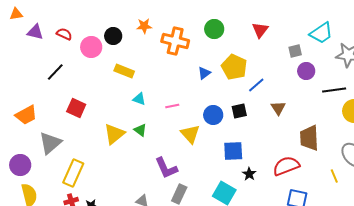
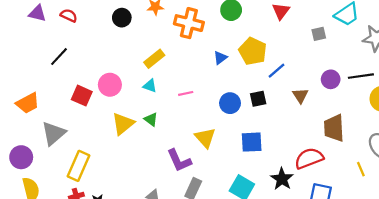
pink circle: (91, 47) -> (110, 85), moved
yellow rectangle: (124, 71) -> (154, 59), moved, turned -60
purple circle: (306, 71) -> (331, 79), moved
yellow triangle: (190, 134) -> (205, 138), moved
black star: (249, 174) -> (282, 179), moved, size x1.5

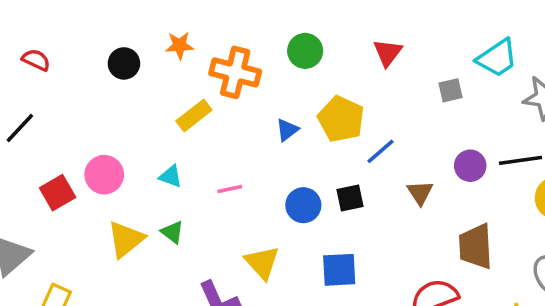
yellow rectangle: (154, 59) -> (194, 115), moved
red square: (82, 96) -> (58, 193), turned 36

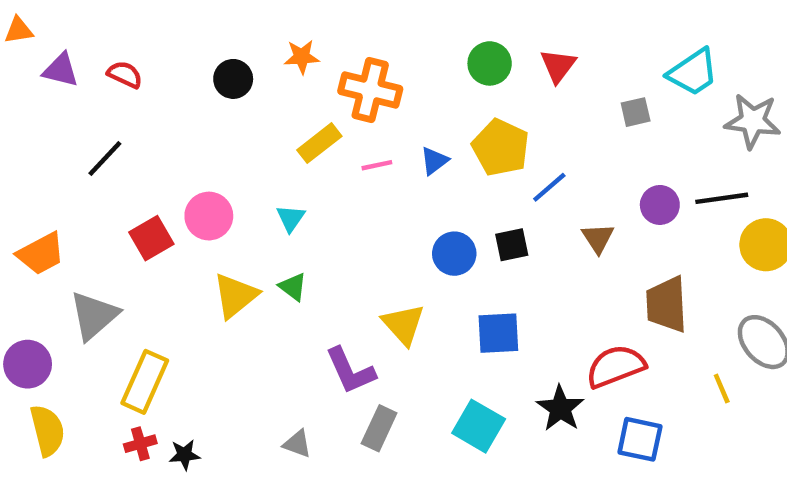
green circle: (305, 51) -> (490, 63), moved
cyan triangle: (171, 176) -> (291, 218), turned 45
pink line: (230, 189) -> (377, 165), moved

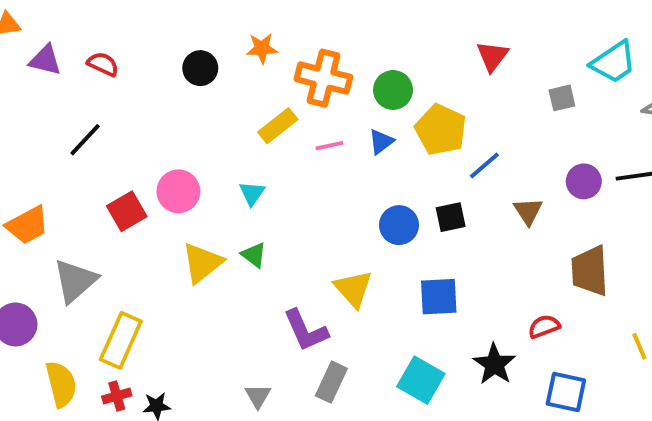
green circle: (490, 63) -> (393, 90), moved
red semicircle: (616, 366) -> (544, 326), size x0.6
yellow semicircle: (47, 430) -> (61, 384), moved
gray triangle: (297, 444) -> (258, 396), turned 40

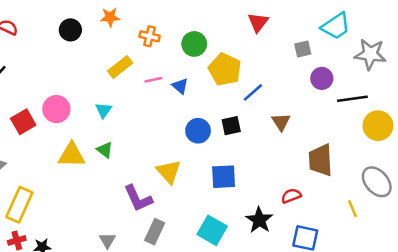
orange cross: (323, 78) -> (150, 36), size x0.6
blue triangle: (381, 142) -> (180, 86), moved, turned -42
purple circle: (584, 181) -> (322, 78), moved
yellow triangle: (202, 263) -> (72, 155), turned 40

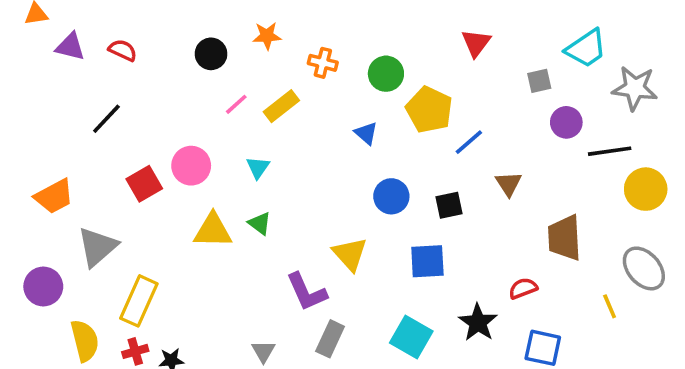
pink line: (153, 80) -> (236, 104), moved, turned -30
black square: (231, 126) -> (449, 205), moved

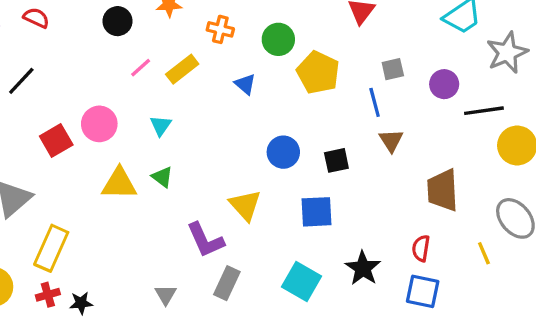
gray square: (539, 81) -> (393, 69), moved
gray star: (635, 88) -> (507, 53), turned -30
blue triangle: (366, 133) -> (245, 84), moved
blue line: (469, 142) -> (375, 102), moved, turned -64
red semicircle: (523, 288) -> (421, 248), moved, turned -60

